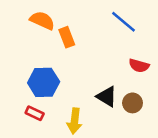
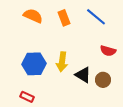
orange rectangle: (67, 37) -> (64, 18), moved
red rectangle: (35, 113) -> (27, 97), moved
yellow arrow: (74, 121) -> (62, 62), moved

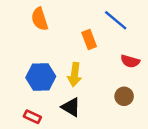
orange semicircle: (33, 16) -> (40, 19), turned -132
orange rectangle: (64, 18) -> (89, 40), moved
black triangle: (83, 75) -> (71, 107), moved

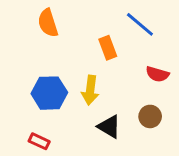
black triangle: (71, 107) -> (109, 127), moved

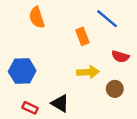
yellow arrow: (90, 90) -> (88, 72), moved, turned -100
blue hexagon: (49, 93) -> (22, 71), moved
black triangle: (109, 127) -> (60, 103), moved

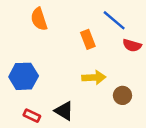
red semicircle: (120, 57) -> (132, 45), moved

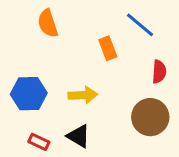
red semicircle: (132, 45) -> (159, 72), moved, turned -102
yellow arrow: (94, 78) -> (83, 95), moved
brown circle: (122, 95) -> (150, 117), size x1.6

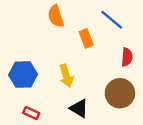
orange semicircle: (48, 23) -> (56, 16), moved
yellow arrow: (83, 95) -> (66, 76), turned 75
black triangle: (79, 136) -> (79, 108), moved

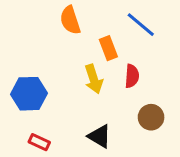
red semicircle: (127, 57) -> (132, 76), moved
yellow arrow: (66, 76) -> (94, 79), moved
brown circle: (120, 93) -> (151, 117), size x0.7

